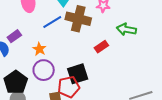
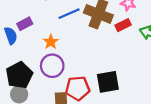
red rectangle: (101, 47) -> (123, 25), moved
black square: (78, 74) -> (108, 82), moved

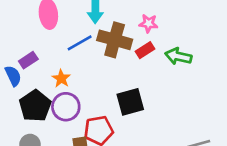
black pentagon: (19, 75) -> (35, 106), moved
black square: (108, 82) -> (130, 102), moved

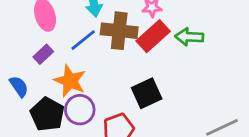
red rectangle: (145, 50) -> (153, 36), size x1.6
purple rectangle: (28, 60) -> (43, 54), moved
orange star: (61, 78) -> (70, 81), size x1.6

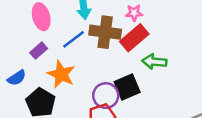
green arrow: (189, 37) -> (154, 62), moved
blue semicircle: (19, 86) -> (17, 78), turned 90
purple circle: (80, 110) -> (106, 96), moved

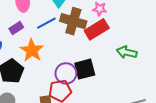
green arrow: (154, 62) -> (127, 52), moved

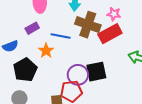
blue line: (46, 23) -> (61, 36), moved, turned 36
orange star: (32, 50) -> (46, 51), size x0.7

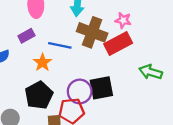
black pentagon: (25, 70) -> (39, 95), moved

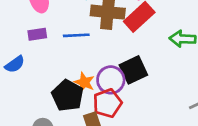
purple rectangle: (26, 36) -> (37, 34), turned 35
orange star: (42, 62) -> (84, 82), moved

